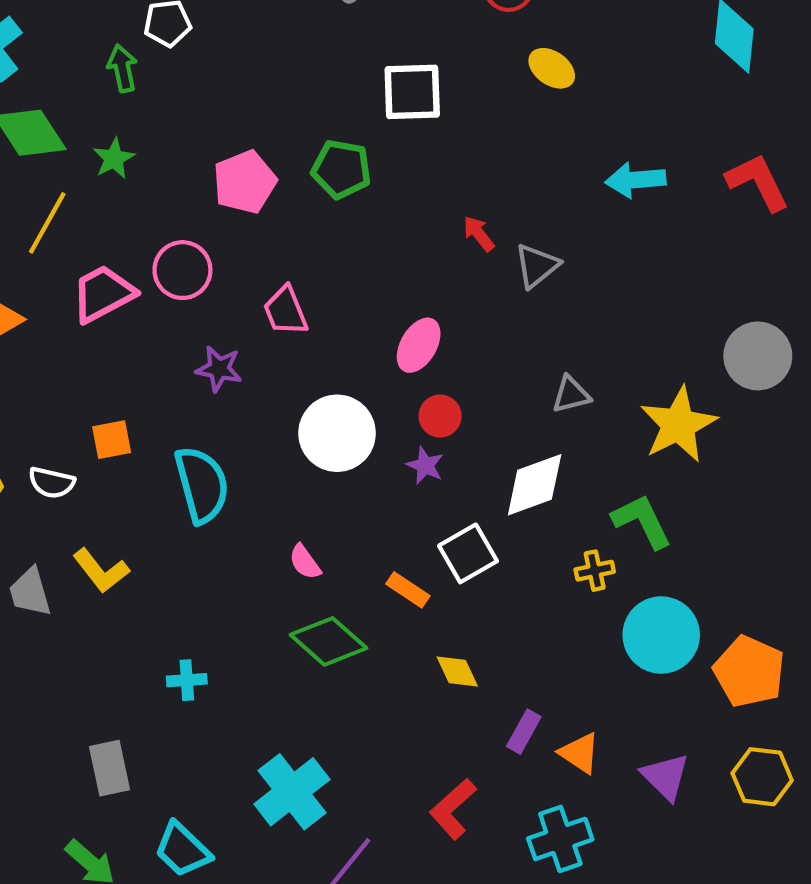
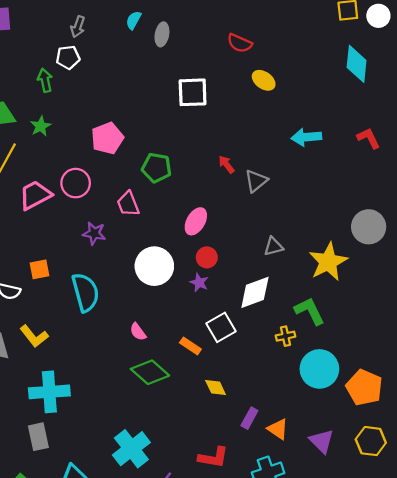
green pentagon: (341, 169) -> (157, 168), moved
red L-shape: (758, 182) -> (369, 138), size x0.7
cyan cross: (187, 680) -> (49, 392), moved, size x2.0
red L-shape: (453, 809) -> (213, 457), turned -128

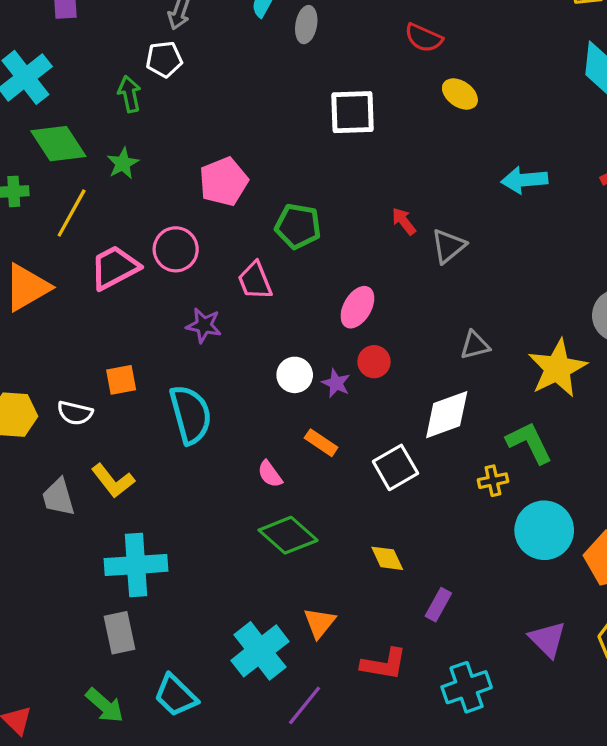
white circle: (154, 266) -> (295, 375), size x0.6
purple star: (199, 283) -> (336, 383), moved
orange rectangle: (190, 346) -> (321, 443), moved
orange triangle: (278, 429) -> (319, 623), moved, turned 35

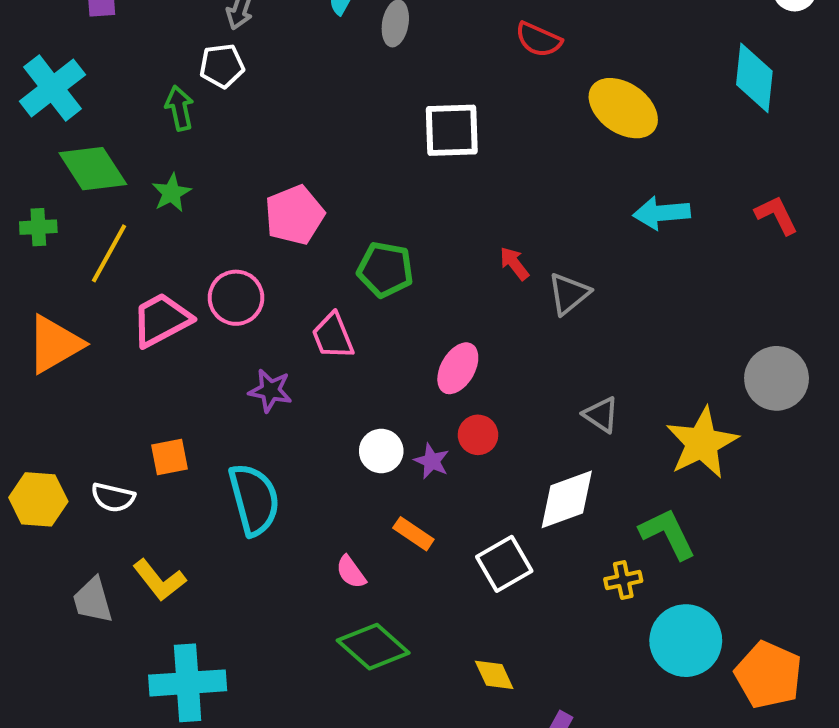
yellow ellipse: (460, 94) -> (623, 108), moved, size x1.6
gray triangle: (475, 345) -> (601, 415), turned 48

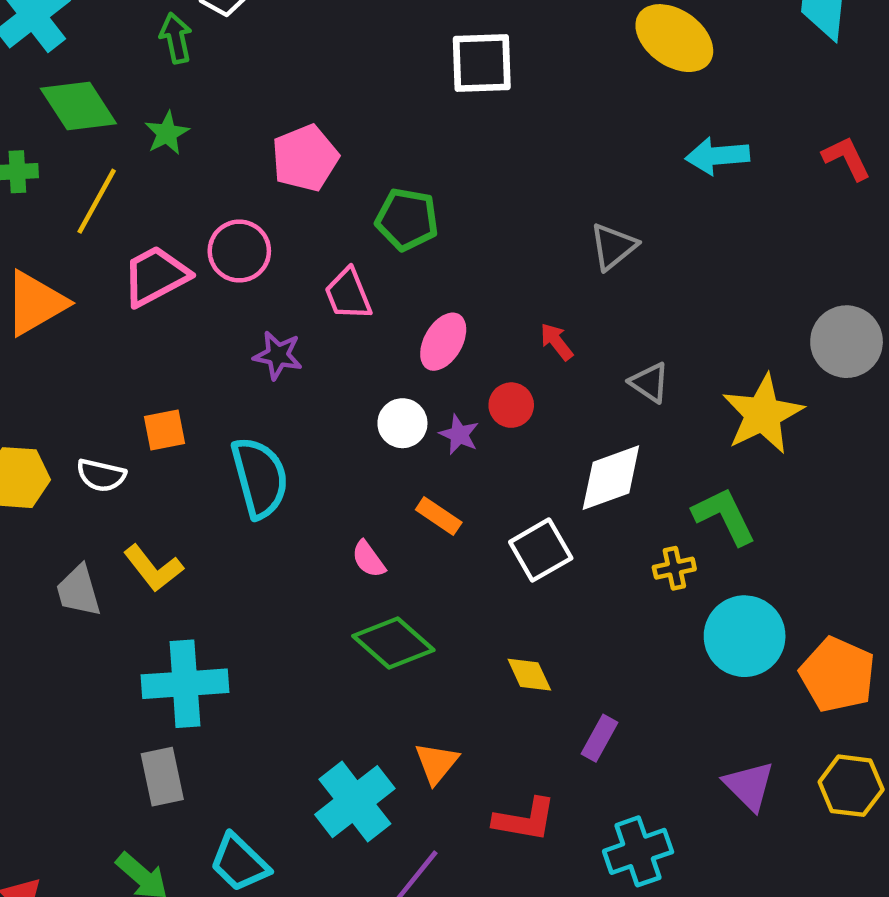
red arrow: (514, 263) -> (557, 342), moved
pink ellipse: (458, 368) -> (443, 342), moved

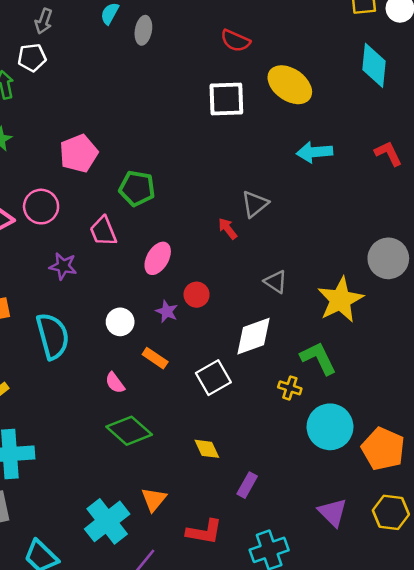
white square: (482, 63) -> (226, 99), moved
red arrow: (557, 342) -> (228, 229), moved
white circle: (402, 423) -> (120, 322), moved
yellow cross: (674, 568) -> (290, 388), turned 30

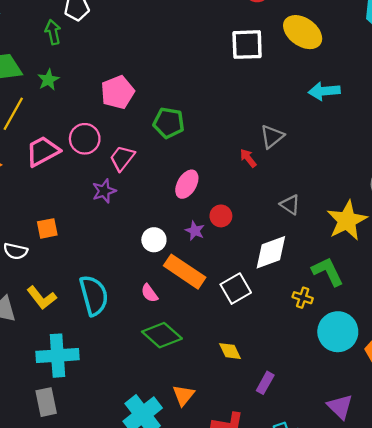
pink trapezoid: (103, 231) -> (122, 158), moved, turned 60
purple star: (63, 266) -> (104, 191), turned -30
cyan semicircle: (53, 336) -> (94, 295), moved
orange rectangle: (155, 358) -> (185, 272), size x1.8

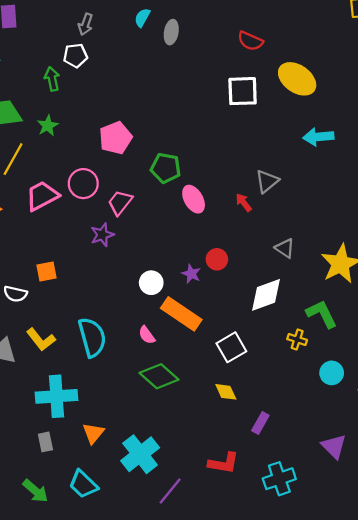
pink ellipse: (187, 184) -> (194, 199), moved, turned -60
white square: (236, 289) -> (231, 347), moved
cyan circle: (338, 332) -> (332, 373), size x0.6
orange triangle: (183, 395) -> (93, 433), moved
gray rectangle: (46, 402) -> (45, 442), size x0.7

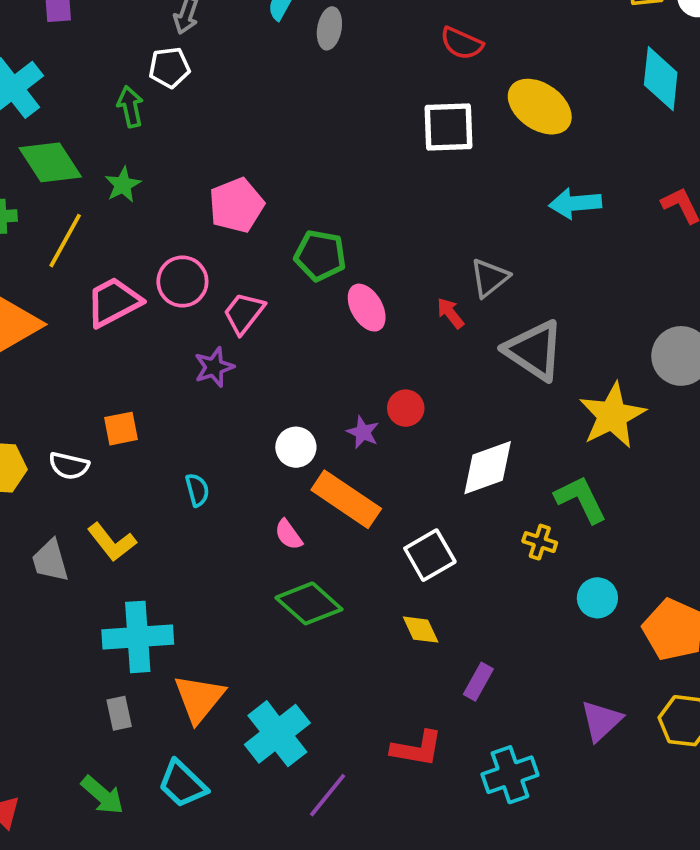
gray triangle: (285, 248) -> (534, 350), moved, size x1.8
cyan semicircle: (92, 337) -> (197, 490), moved, size x0.5
orange triangle: (93, 433) -> (199, 698), size x1.4
purple triangle: (334, 446) -> (601, 721), turned 32

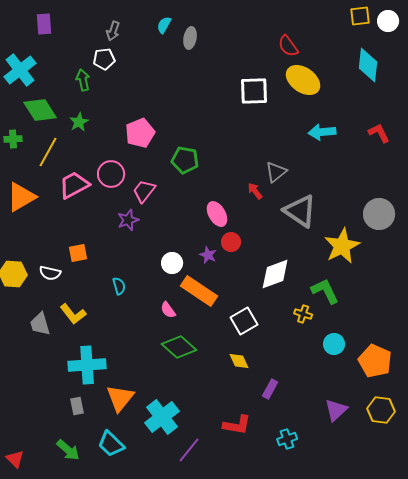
red semicircle: (462, 43) -> (288, 46), moved, turned 30
pink ellipse: (367, 308) -> (217, 214), moved
cyan cross: (510, 775) -> (287, 439), size x0.7

